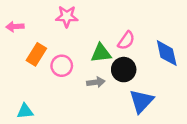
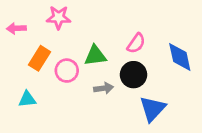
pink star: (67, 16) -> (59, 17), moved
green triangle: (101, 53) -> (95, 56), moved
cyan triangle: (25, 111) -> (27, 99), moved

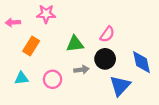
blue diamond: (180, 57) -> (142, 62), moved
pink circle: (67, 71) -> (53, 79), moved

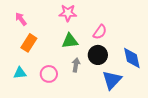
pink star: (46, 14) -> (68, 13), moved
pink arrow: (13, 22) -> (21, 19), moved, turned 56
gray arrow: (81, 70) -> (76, 65), turned -72

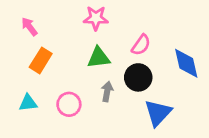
blue diamond: (132, 58) -> (186, 63), moved

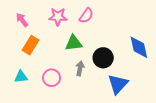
pink star: (96, 18) -> (58, 17), moved
pink semicircle: (141, 45) -> (86, 16), moved

